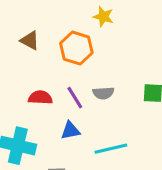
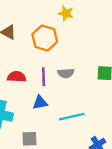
purple line: (75, 98) -> (44, 77), turned 30

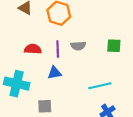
cyan line: (72, 117) -> (100, 86), moved

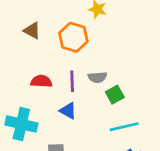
green square: (114, 46) -> (115, 95), moved, turned -32
blue triangle: (54, 73) -> (68, 111), turned 40

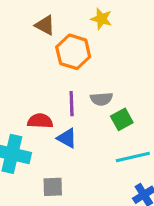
brown triangle: (32, 31) -> (45, 25), moved
red semicircle: (41, 81) -> (40, 121), moved

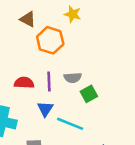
red semicircle: (40, 121) -> (24, 83), moved
blue triangle: (67, 138) -> (45, 109), turned 35
cyan line: (133, 157) -> (70, 124), moved, turned 35

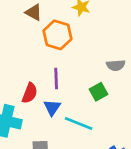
gray semicircle: (73, 78) -> (116, 65), moved
red semicircle: (24, 83) -> (30, 93), moved, turned 108

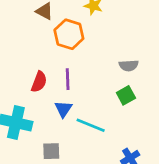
green square: (98, 92) -> (126, 95), moved
red semicircle: (30, 93) -> (39, 82), moved

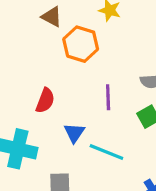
purple line: (68, 79) -> (108, 97), moved

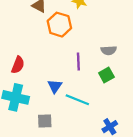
red semicircle: (45, 101) -> (18, 65), moved

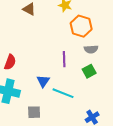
orange hexagon: (59, 25) -> (81, 26), moved

